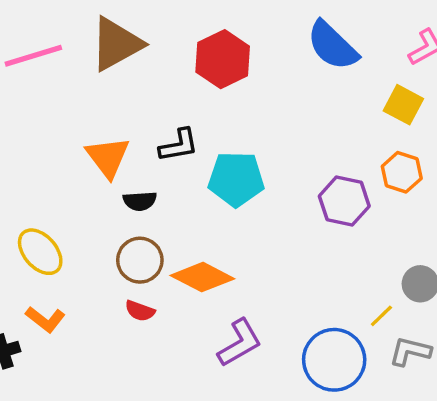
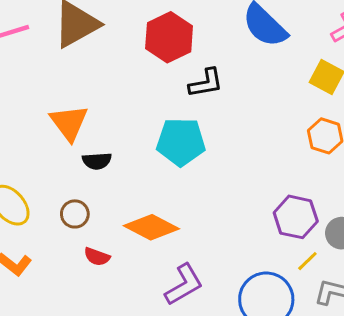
black L-shape: (179, 145) -> (206, 83), moved
purple hexagon: (344, 201) -> (296, 217), moved
brown circle: (140, 260) -> (75, 214), moved, size x0.7

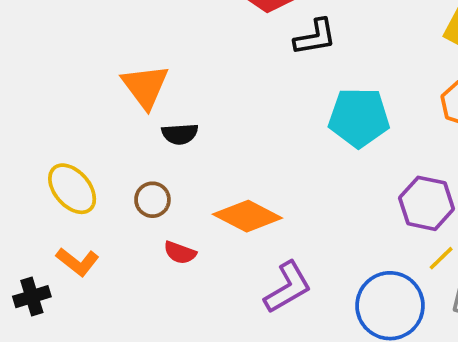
cyan pentagon: (181, 142) -> (359, 117), moved

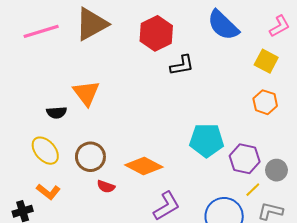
cyan pentagon: (359, 117) -> (207, 140), moved
black semicircle: (180, 134) -> (57, 113), moved
brown circle: (152, 200) -> (90, 157), size x1.5

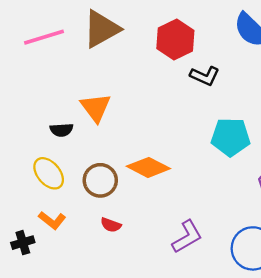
black L-shape: (182, 65) -> (205, 76), turned 35
cyan pentagon: (207, 140) -> (231, 137), moved
orange diamond: (144, 166) -> (148, 167), moved
red semicircle: (106, 187) -> (111, 225), moved

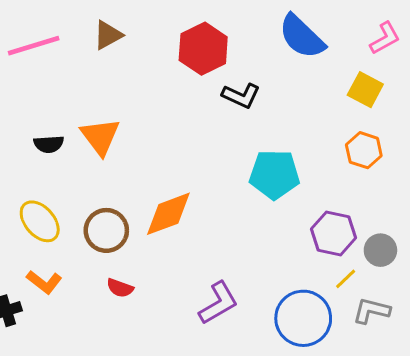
brown triangle: (101, 29) -> (108, 35), size x0.6
black semicircle: (62, 130) -> (49, 144), moved
orange diamond: (148, 167) -> (168, 214), turned -48

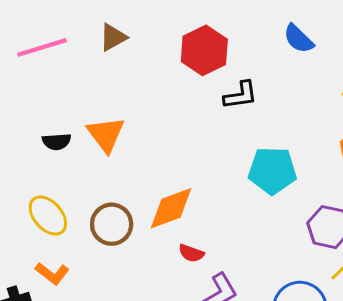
blue semicircle: (302, 37) -> (298, 39), size x0.7
black L-shape: (241, 96) -> (241, 95), turned -33
red semicircle: (120, 288) -> (191, 253), moved

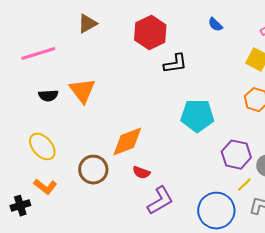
blue semicircle: (298, 39) -> (215, 25), size x0.7
pink line: (42, 47) -> (38, 54), moved
brown circle: (112, 224) -> (93, 170), moved

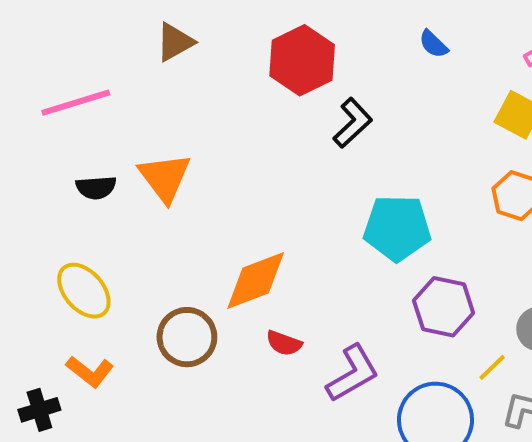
black L-shape: (175, 64) -> (353, 123), turned -35
purple hexagon: (236, 155) -> (444, 307), moved
purple L-shape: (160, 201) -> (353, 373), moved

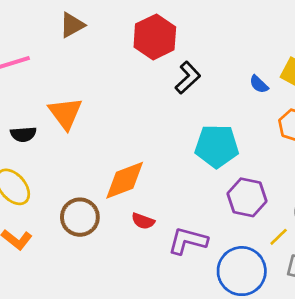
blue semicircle: (433, 44) -> (259, 84), moved
black semicircle: (96, 188) -> (23, 134), moved
purple L-shape: (353, 373) -> (188, 241), turned -135

